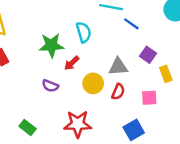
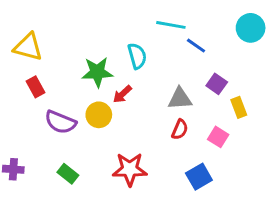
yellow circle: (93, 83) -> (99, 115), moved
purple semicircle: (50, 86) -> (60, 122), moved, size x1.5
pink square: (149, 98) -> (218, 137), turned 35

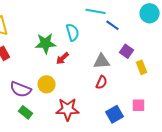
yellow circle: (99, 115) -> (47, 84), moved
purple semicircle: (60, 122) -> (21, 89), moved
pink square: (218, 137) -> (139, 105), moved, turned -32

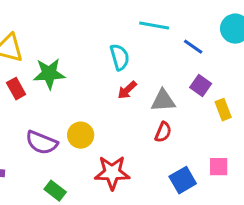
blue line: (113, 25) -> (193, 47), moved
green star: (46, 43) -> (49, 74), moved
red arrow: (63, 58) -> (127, 90), moved
green rectangle: (26, 112) -> (55, 191), moved

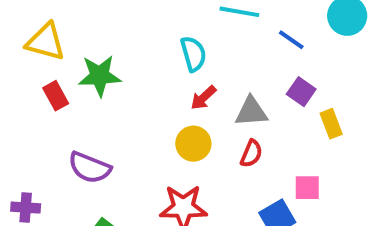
yellow circle: (81, 135) -> (193, 144), moved
pink square: (219, 167) -> (307, 188), moved

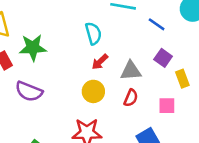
purple semicircle: (90, 168) -> (29, 91), moved
pink square: (307, 188) -> (167, 106), moved

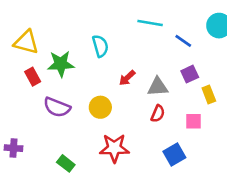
cyan semicircle: (93, 33) -> (100, 46), moved
purple square: (163, 58) -> (190, 74), turned 30
yellow circle: (93, 91) -> (100, 107), moved

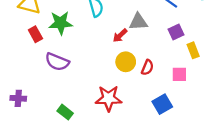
gray triangle: (158, 87) -> (138, 22), moved
yellow circle: (100, 107) -> (126, 62), moved

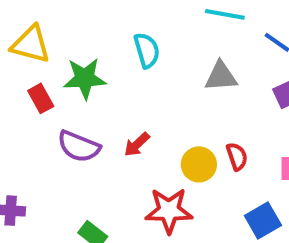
red arrow: (120, 35) -> (137, 144), moved
yellow circle: (126, 62) -> (199, 164), moved
red semicircle: (147, 67) -> (237, 156), turned -42

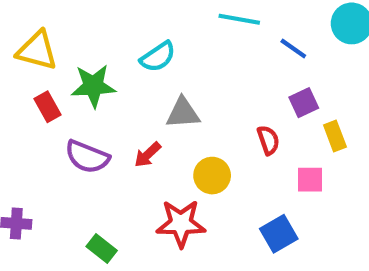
cyan semicircle: (147, 50) -> (158, 57), turned 72
gray triangle: (221, 76) -> (183, 113), moved
red semicircle: (237, 156) -> (268, 140), moved

